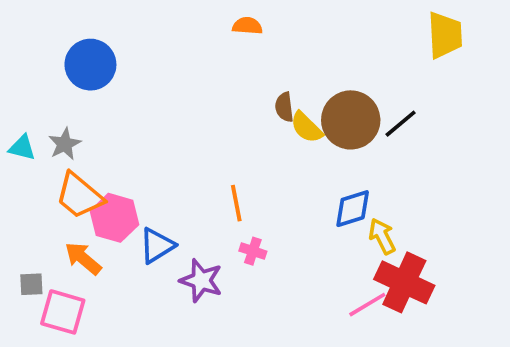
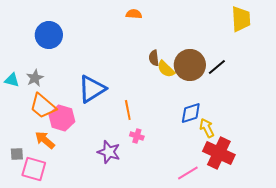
blue triangle: (157, 245) -> (92, 89), moved, size x1.4
pink line: (367, 305) -> (188, 173), moved

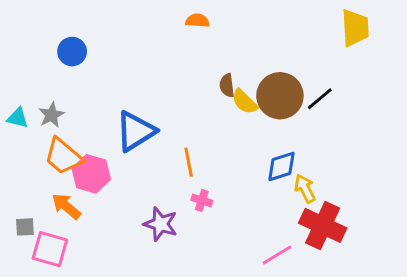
blue circle: (49, 35) -> (72, 52), size x0.7

